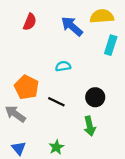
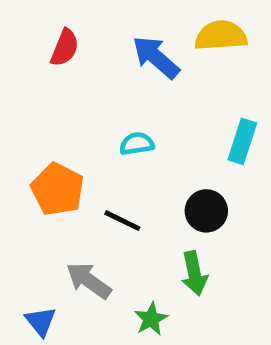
cyan rectangle: (111, 45) -> (242, 141), moved
gray arrow: (15, 114) -> (89, 281), moved
green star: (56, 147) -> (151, 319), moved

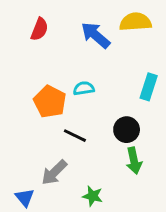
orange pentagon: (57, 189) -> (50, 102), moved
green arrow: (194, 273) -> (134, 161), moved
gray arrow: (89, 281) -> (54, 172), turned -80
green star: (151, 319) -> (93, 196), turned -30

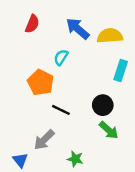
yellow semicircle: (135, 22) -> (110, 36), moved
cyan semicircle: (84, 88) -> (61, 57), moved, turned -49
green arrow: (134, 161) -> (109, 130), turned -36

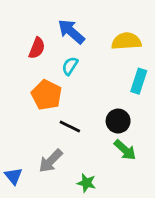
red semicircle: (32, 24) -> (37, 48), moved
blue arrow: (78, 29) -> (71, 32), moved
blue triangle: (20, 160) -> (14, 176), moved

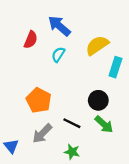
yellow semicircle: (126, 41) -> (97, 45), moved, turned -30
orange pentagon: (47, 95) -> (39, 100), moved
black line: (70, 127) -> (72, 123), moved

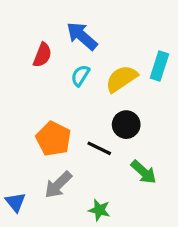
yellow semicircle: (97, 45) -> (121, 79), moved
cyan rectangle: (115, 67) -> (159, 66), moved
black circle: (98, 100) -> (126, 125), moved
black line: (72, 123) -> (99, 148), moved

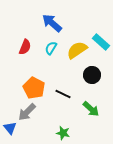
red semicircle: (42, 55) -> (25, 47), moved
cyan rectangle: (159, 66) -> (101, 42), turned -66
black circle: (126, 125) -> (92, 75), moved
gray arrow: (58, 185) -> (27, 112), moved

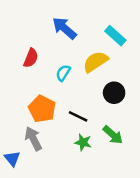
cyan rectangle: (101, 42) -> (115, 36), moved
cyan semicircle: (51, 48) -> (63, 73), moved
gray arrow: (27, 112) -> (33, 139), turned 108
green star: (63, 133) -> (83, 142), moved

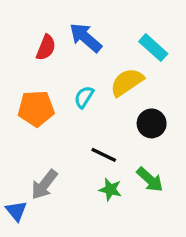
red semicircle: (31, 58) -> (46, 48), moved
orange pentagon: (42, 109) -> (36, 109), moved, turned -30
gray arrow: (33, 139) -> (44, 185), turned -115

